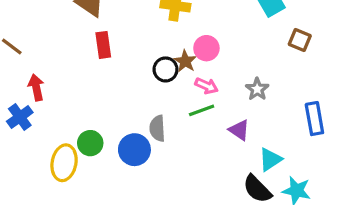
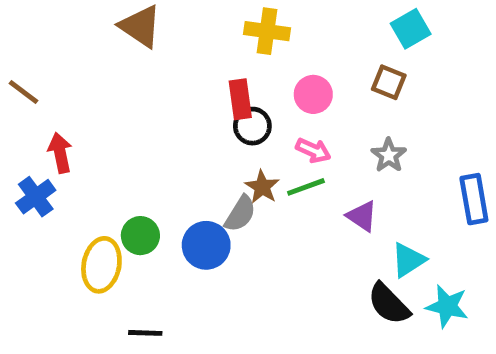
brown square: (300, 40) -> (389, 82), moved
red rectangle: (103, 45) -> (240, 99), moved
brown star: (185, 61) -> (262, 187), moved
gray semicircle: (157, 128) -> (240, 214), turned -145

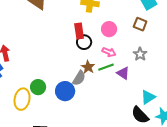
purple triangle: (362, 216) -> (123, 73), moved

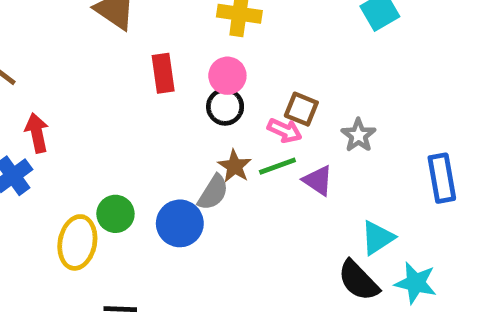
brown square: (140, 24) -> (301, 109), moved
pink circle: (109, 29) -> (227, 76), moved
red rectangle: (79, 31) -> (163, 73), moved

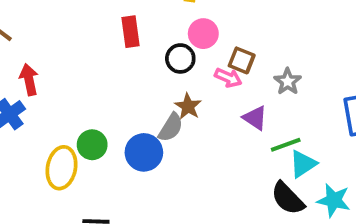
pink circle: (227, 76) -> (203, 34), moved
green line: (277, 166) -> (286, 145), moved

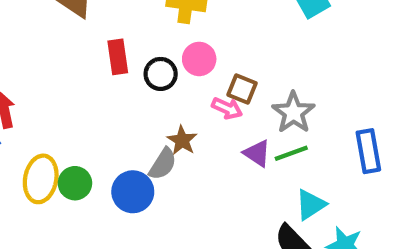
black circle: (180, 58) -> (161, 74), moved
gray star: (288, 81) -> (293, 113), size x1.4
green line: (286, 145) -> (291, 153), moved
yellow ellipse: (61, 168) -> (41, 179), moved

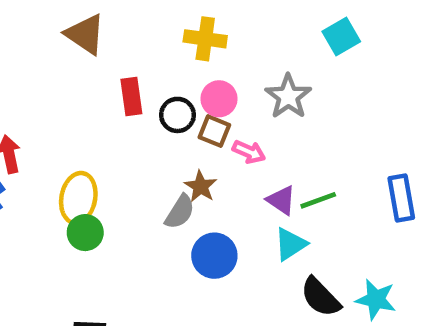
brown square: (242, 89) -> (214, 131), moved
gray star: (293, 113) -> (288, 96), moved
yellow ellipse: (41, 179) -> (78, 198), moved
blue circle: (133, 192) -> (214, 256), moved
cyan triangle: (311, 205) -> (291, 244), moved

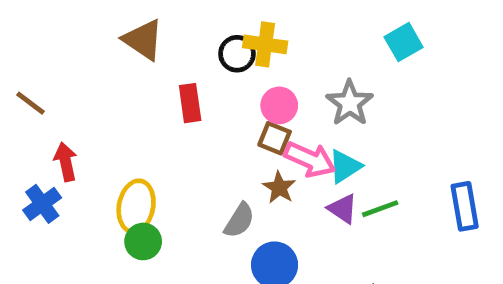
black circle: (177, 115) -> (237, 54), moved
pink arrow: (249, 152) -> (310, 159), size x1.5
brown star: (201, 186) -> (279, 188), moved
cyan triangle: (291, 244) -> (345, 166), moved

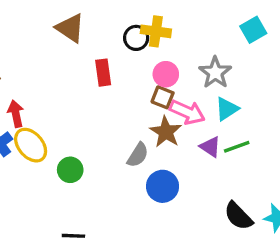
cyan triangle: (345, 166) -> (227, 109), moved
brown star: (279, 188) -> (166, 132), size x1.4
yellow ellipse: (136, 206) -> (31, 145), moved, turned -52

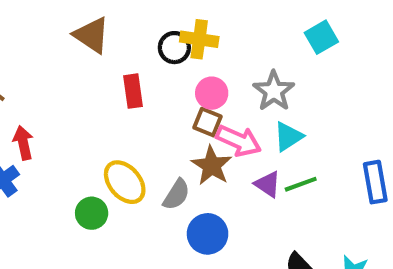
yellow ellipse: (31, 145) -> (125, 182), moved

